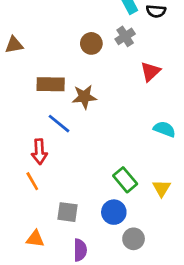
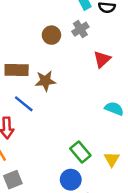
gray square: (67, 212) -> (13, 180), moved, turned -30

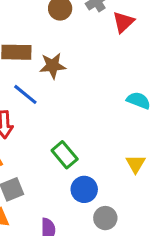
red triangle: (102, 59) -> (123, 22), moved
green rectangle: (80, 152) -> (65, 155), moved

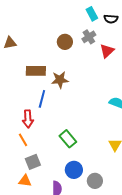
blue line: (25, 94) -> (42, 99), turned 66
blue circle: (84, 189) -> (74, 170), moved

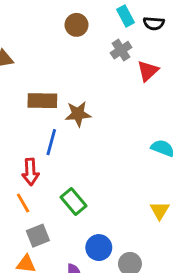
brown circle: (65, 42) -> (77, 25), moved
green rectangle: (68, 139) -> (74, 202), moved

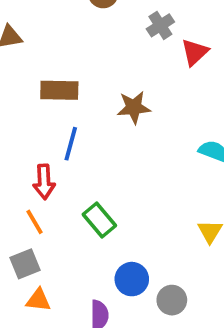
brown star: (78, 114) -> (134, 107), moved
gray square: (38, 236) -> (25, 264), moved

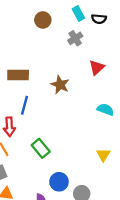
red triangle: (195, 52) -> (97, 67), moved
brown star: (134, 107) -> (60, 85), turned 30

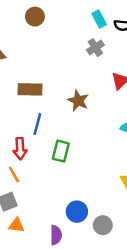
brown circle: (43, 20) -> (35, 17), moved
green rectangle: (41, 148) -> (61, 151), moved, turned 54

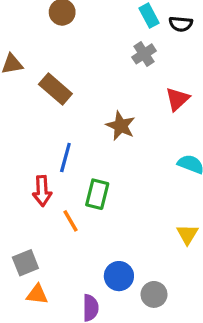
brown rectangle: (30, 89) -> (55, 89), moved, turned 40
orange line: (14, 175) -> (70, 221), moved

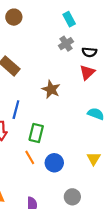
black semicircle: (181, 24) -> (89, 52), moved
orange line: (70, 221) -> (30, 157), moved
blue circle: (119, 276) -> (54, 163), moved

